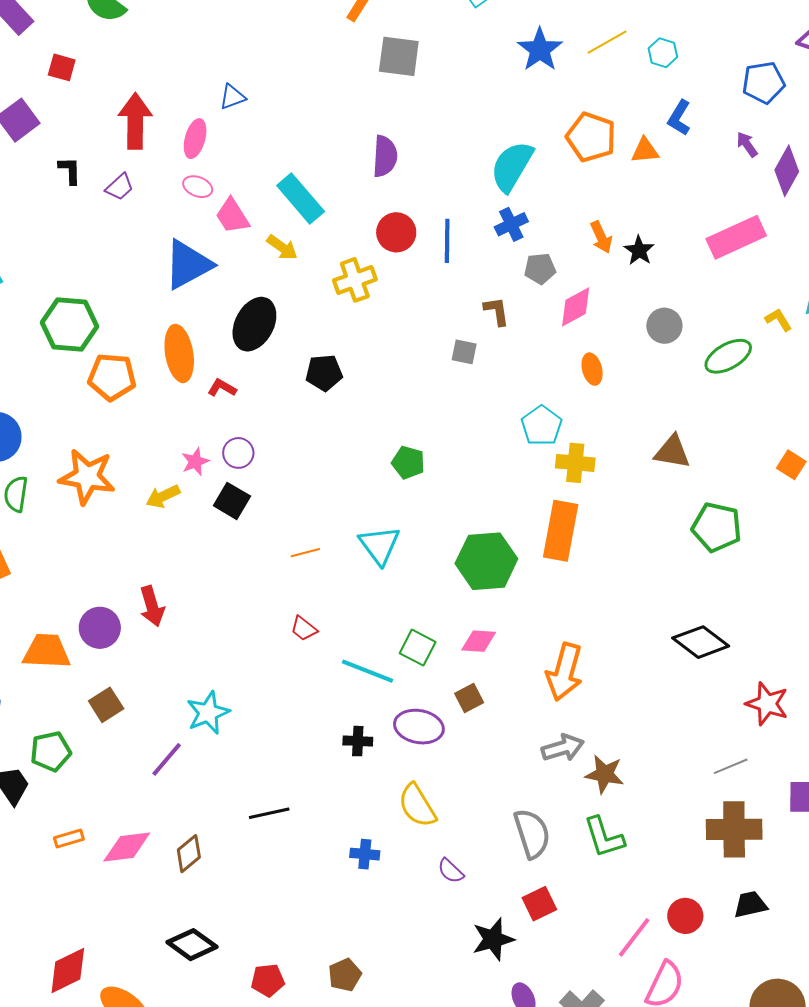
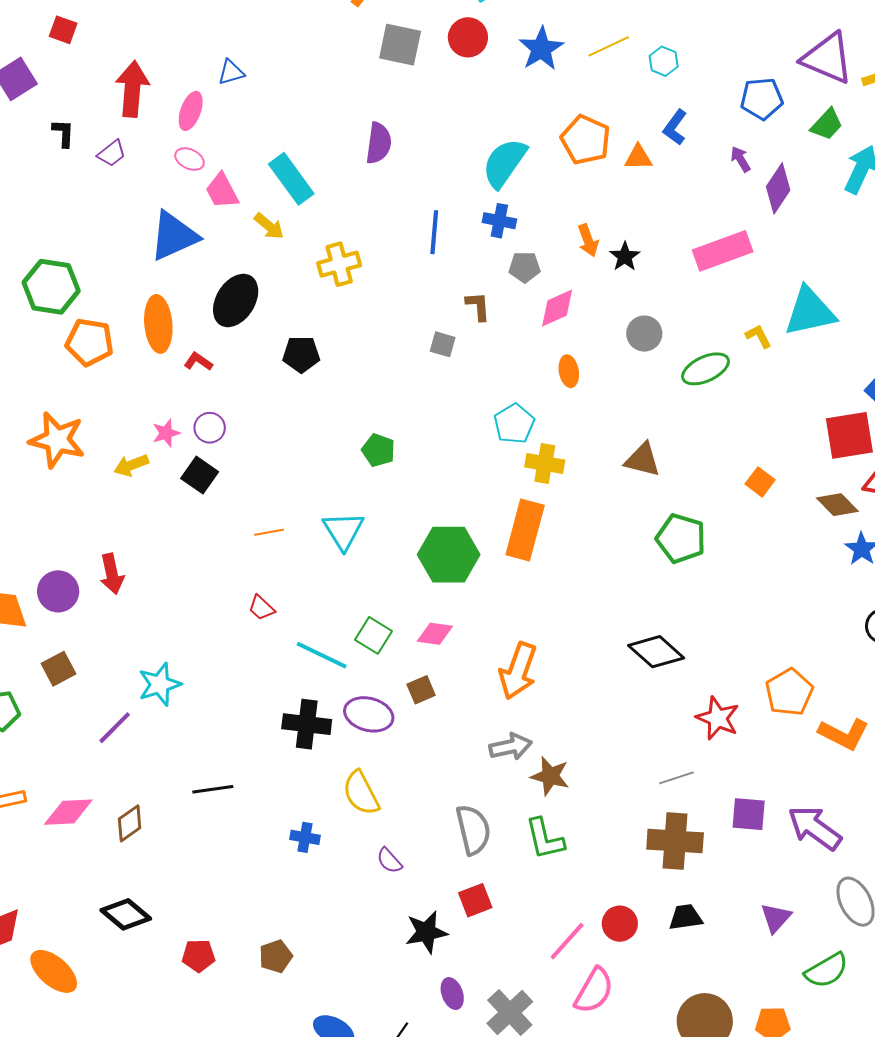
blue cross: (511, 224) -> (499, 221), turned 32
red circle: (396, 232) -> (468, 37), moved
black cross: (358, 741) -> (307, 724), size x1.6

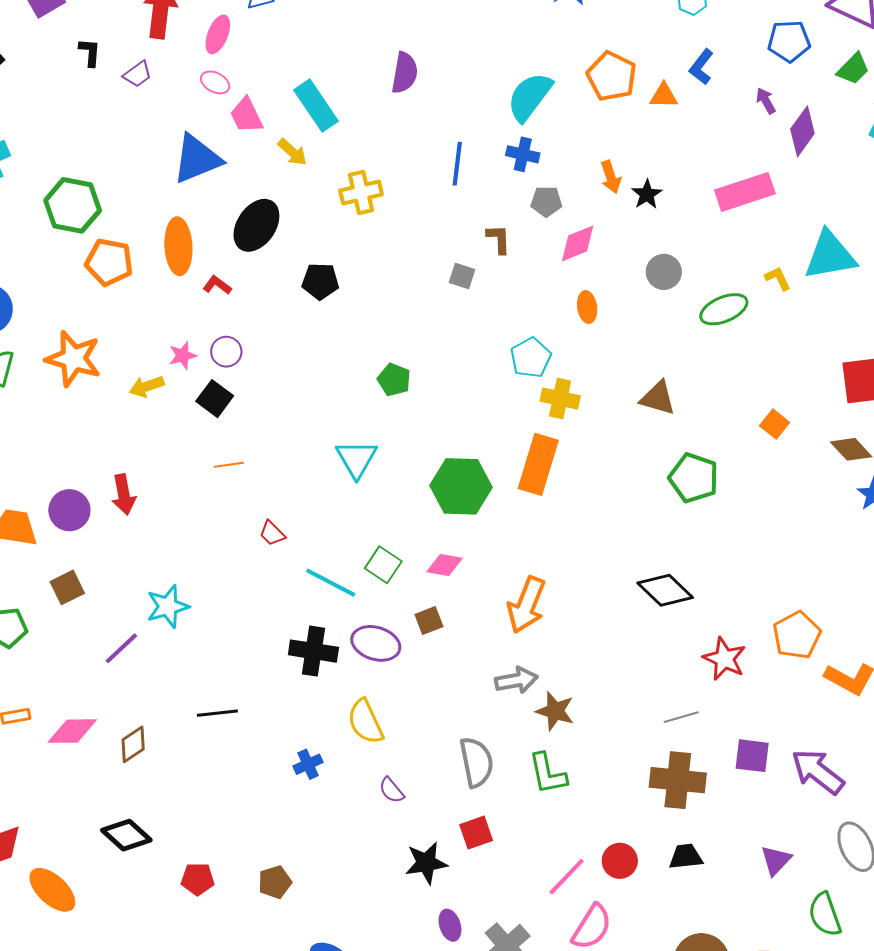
orange line: (269, 532) -> (229, 465), moved
blue cross: (305, 837) -> (308, 764), turned -36
green semicircle: (827, 970) -> (825, 914), turned 99

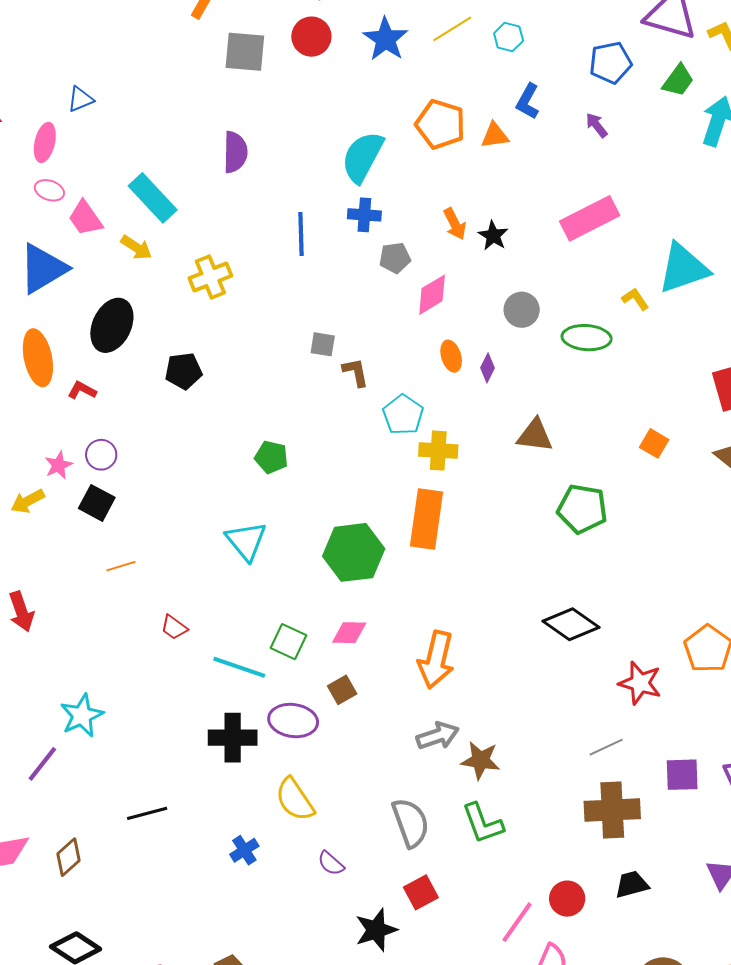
purple diamond: (802, 131) -> (488, 368), moved, size x0.6
brown L-shape: (499, 239) -> (356, 372), moved
green ellipse: (724, 309) -> (587, 338), turned 36

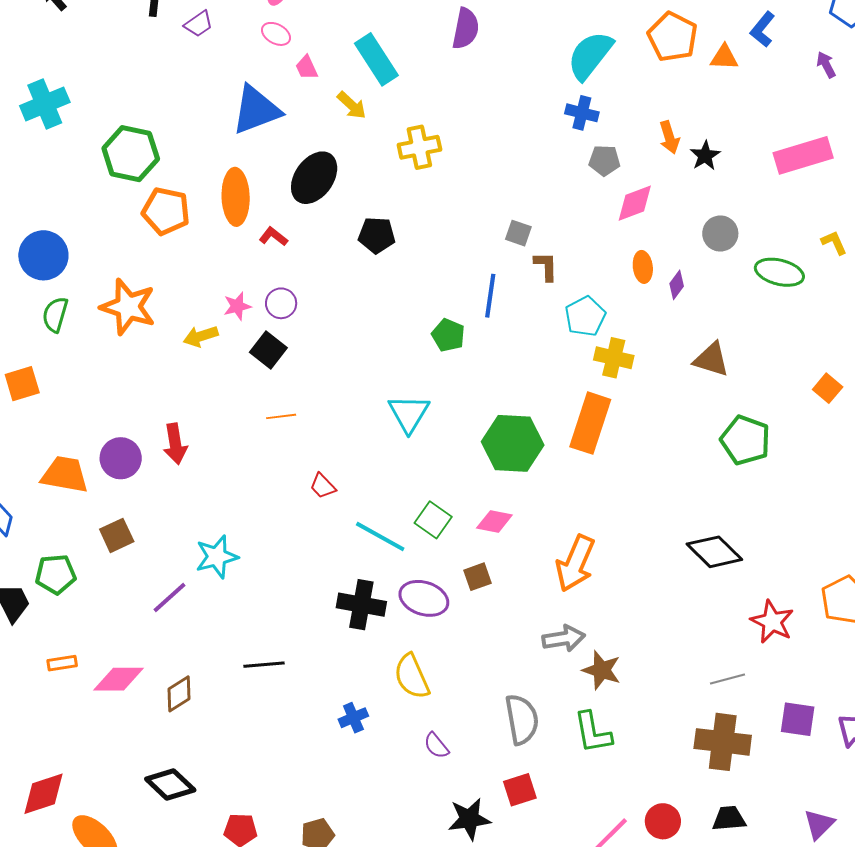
pink trapezoid: (85, 218) -> (307, 68), size x0.7
blue line: (301, 234) -> (490, 296), moved

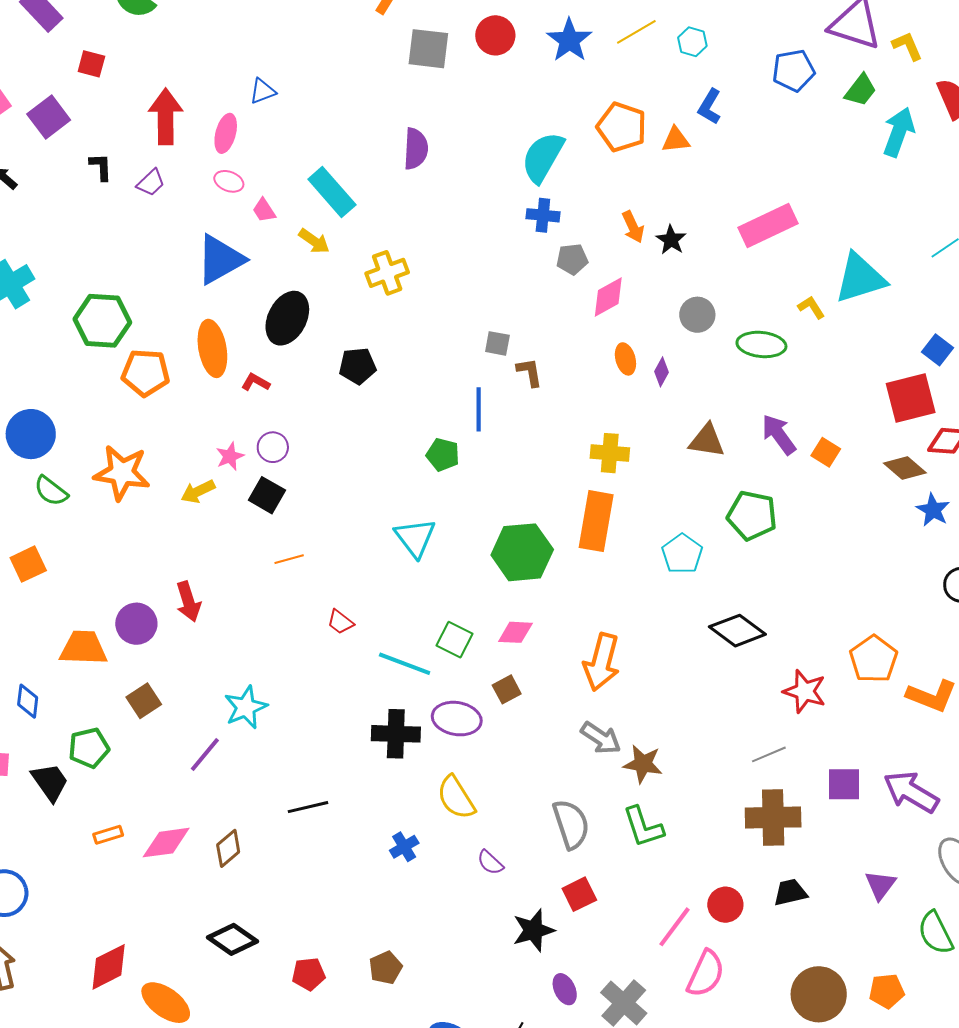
purple arrow: (826, 65) -> (779, 434), moved, size x1.6
green semicircle: (55, 315) -> (51, 491), turned -60
cyan pentagon: (585, 316) -> (682, 554), moved
gray arrow: (564, 638) -> (601, 738), turned 51

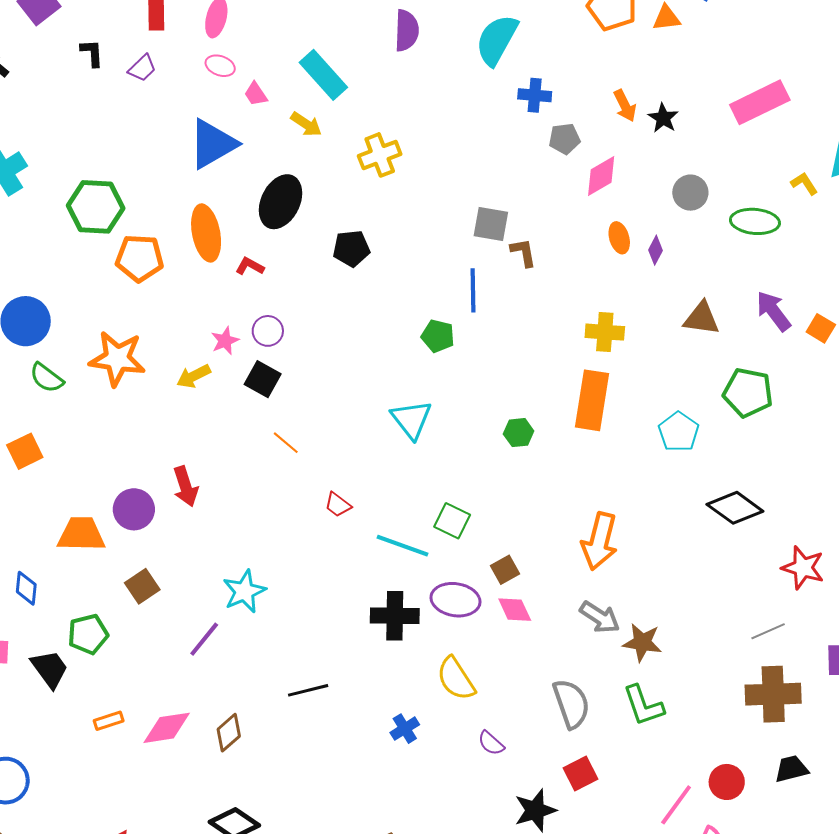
cyan semicircle: (543, 157) -> (497, 40), moved
gray square: (497, 343) -> (491, 224), size x1.4
green hexagon: (522, 552) -> (519, 433), size x0.5
orange line: (289, 559) -> (286, 443), turned 56
pink diamond: (515, 632) -> (515, 610), moved, turned 63

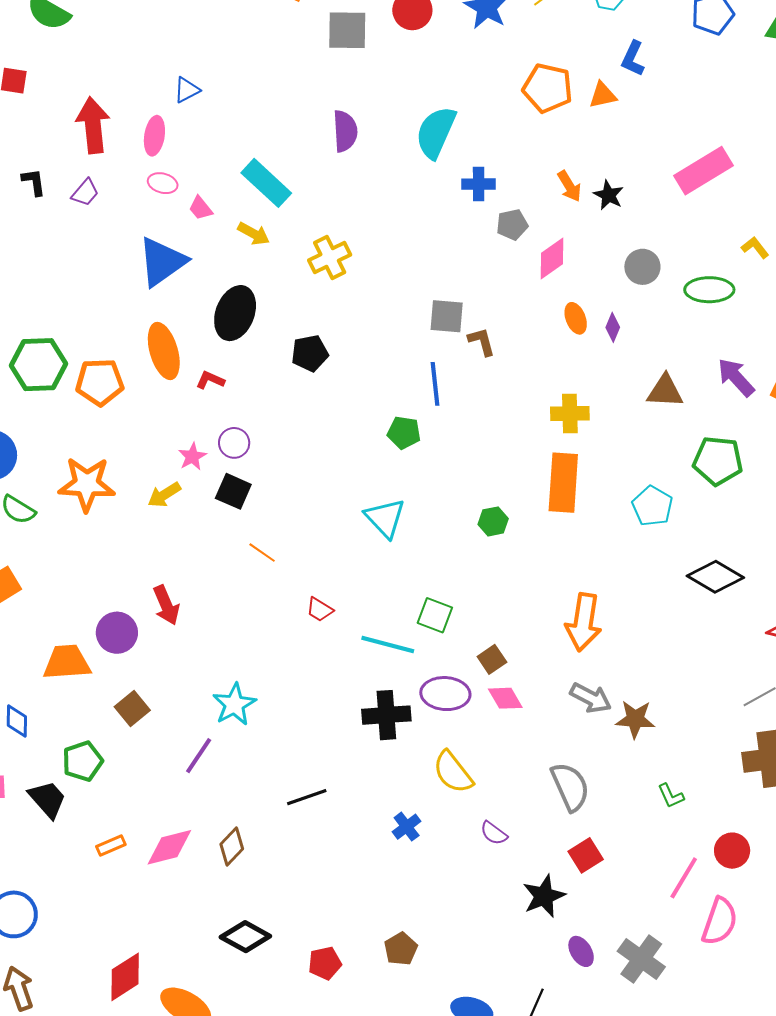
green hexagon: (96, 207) -> (38, 365), moved
green L-shape: (643, 705) -> (671, 796), moved, size x0.6

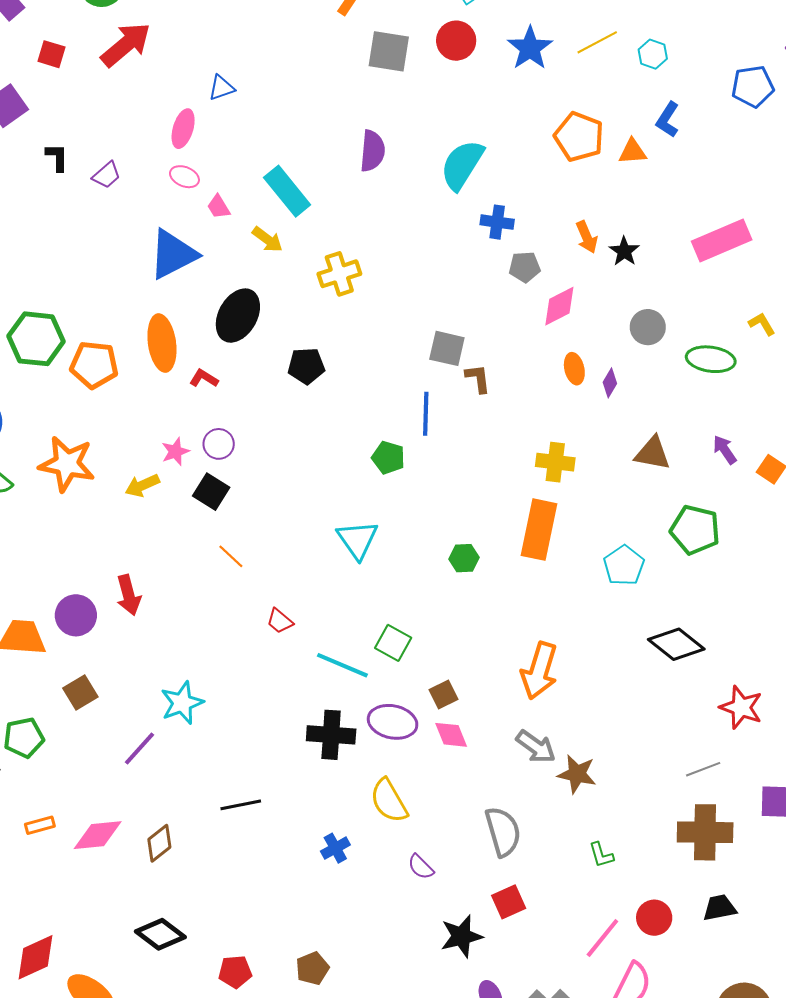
red arrow: (93, 125) -> (126, 45), moved, turned 48
purple arrow: (736, 377) -> (725, 450), size x0.7

